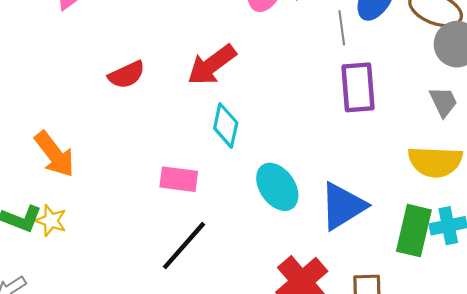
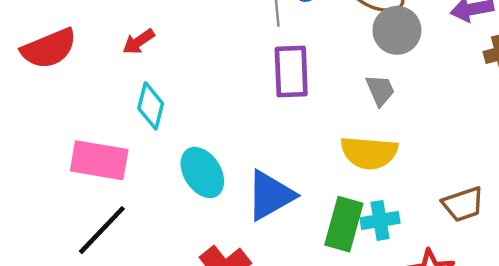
red arrow: (212, 65) -> (139, 42), size x0.6
red semicircle: (127, 75) -> (49, 48), size x1.4
pink rectangle: (179, 179) -> (99, 160), size x1.4

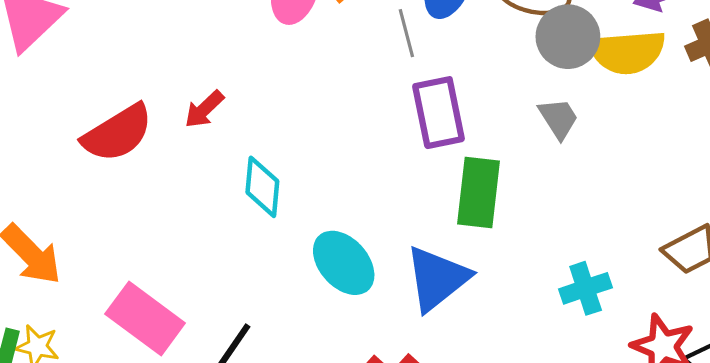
red arrow: (139, 42) -> (204, 109), moved
yellow semicircle: (369, 153) -> (627, 52), moved
pink rectangle: (99, 160) -> (145, 318), moved, turned 36
green rectangle: (344, 224) -> (478, 192), moved

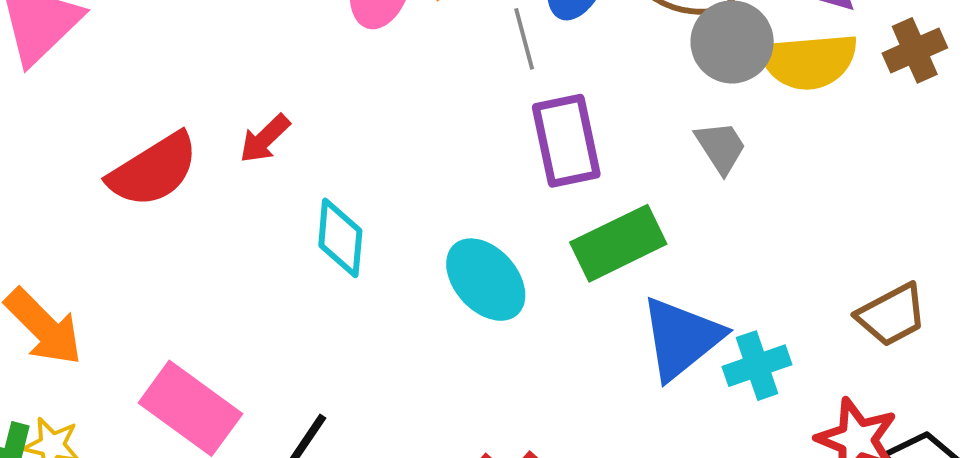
green rectangle: (478, 192) -> (618, 243), turned 58
cyan ellipse: (344, 263) -> (486, 280), moved
blue triangle: (437, 278) -> (681, 338), moved

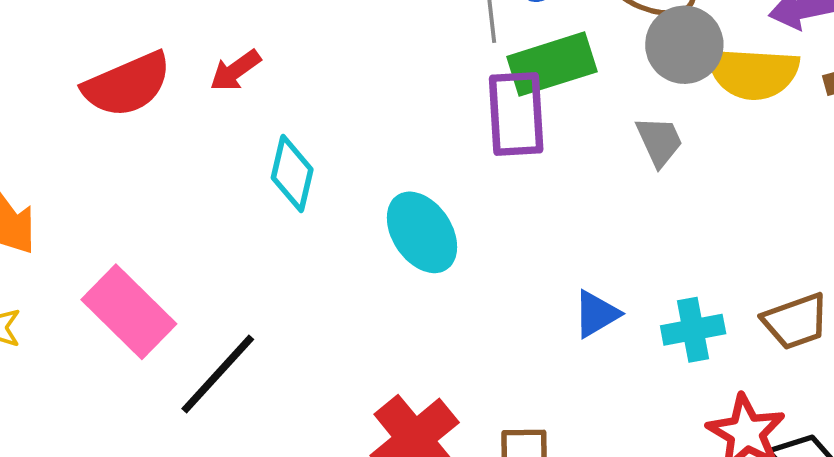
green rectangle: (618, 243) -> (552, 64), moved
blue triangle: (681, 338) -> (596, 314), size x0.6
cyan cross: (757, 366) -> (693, 330), moved

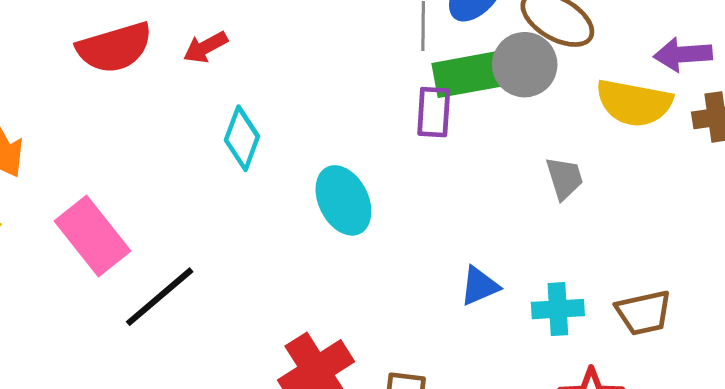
gray circle: (684, 45) -> (525, 65), moved
purple rectangle: (516, 114) -> (434, 112), size x0.7
gray trapezoid: (659, 141) -> (564, 178), moved

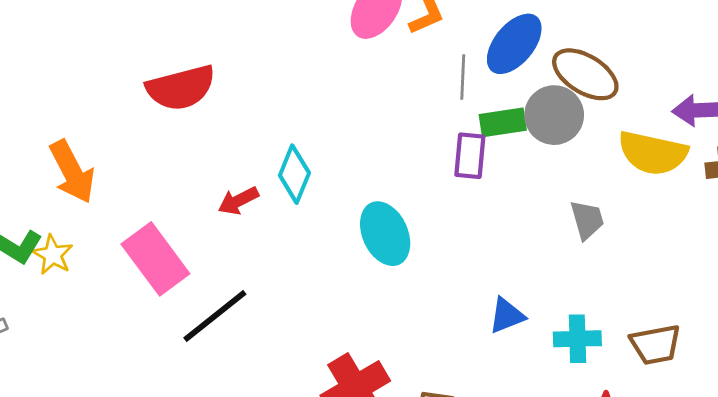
red arrow: (206, 47) -> (238, 201), moved
green rectangle: (468, 74) -> (503, 122), size x0.7

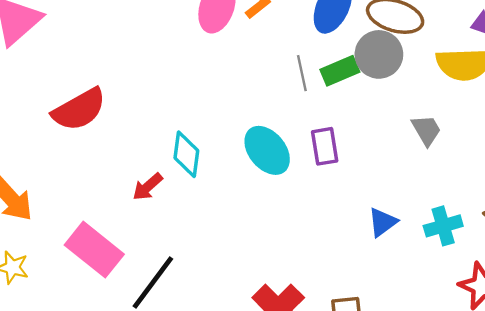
gray line: (463, 77) -> (302, 73), moved
purple rectangle: (470, 156) -> (325, 146), moved
cyan ellipse: (385, 234) -> (267, 150), moved

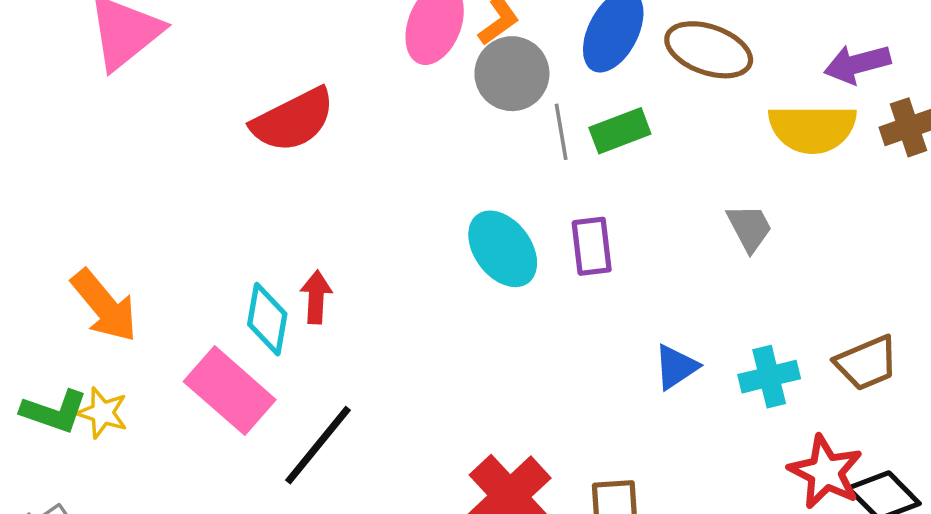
gray circle: (379, 54) -> (512, 74), moved
red semicircle: (79, 110) -> (293, 120), moved
cyan diamond: (186, 154) -> (267, 319), moved
red arrow: (148, 187) -> (316, 297), turned 132

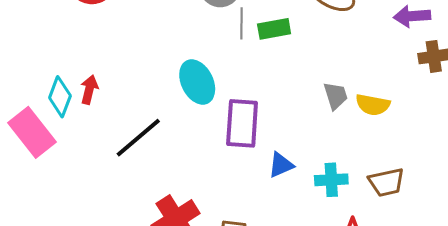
yellow semicircle: (812, 128) -> (373, 105), moved, size x0.7
purple rectangle: (592, 246) -> (242, 123), moved, size x1.5
black line: (318, 445) -> (138, 138), moved

